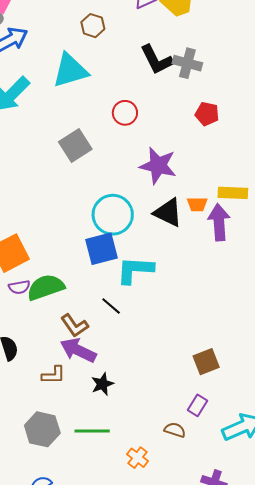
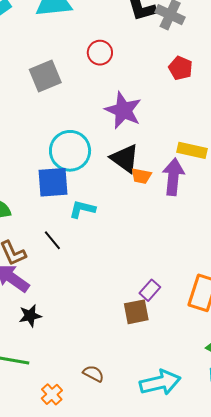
orange trapezoid: (197, 204) -> (141, 176), moved
cyan L-shape: (135, 270) -> (82, 209), size x0.7
purple rectangle: (197, 405) -> (150, 290), moved

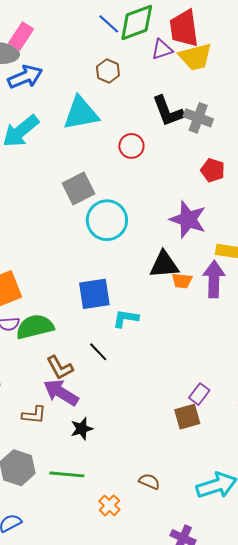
red circle: (100, 53) -> (131, 146), moved
purple star: (123, 110) -> (188, 219), moved
cyan circle: (70, 151) -> (107, 220), moved
black triangle: (125, 158) -> (164, 265), turned -36

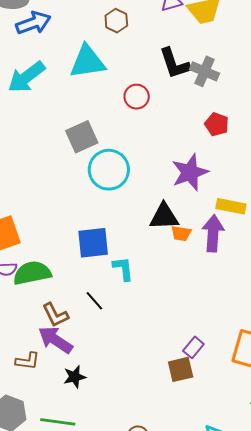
purple star: (188, 219) -> (190, 172), turned 30
cyan L-shape: (126, 318) -> (123, 269), turned 72

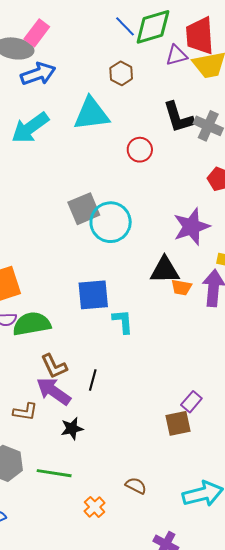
gray square: (82, 137) -> (84, 209), moved
black line: (94, 301) -> (93, 380), moved, turned 55

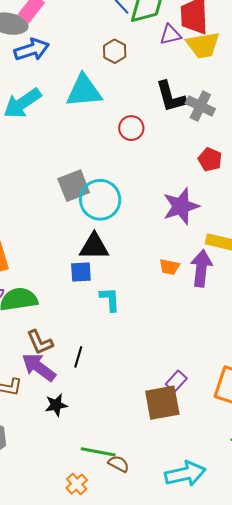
black triangle: (165, 270) -> (94, 247), moved
blue square: (93, 295) -> (81, 272), size x0.7
brown square: (178, 423) -> (162, 403), size x1.4
green line: (54, 473) -> (98, 452), moved

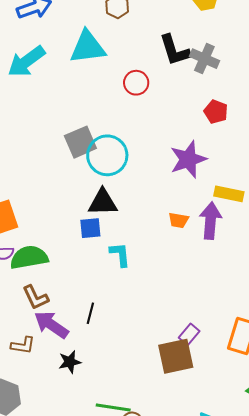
brown L-shape: (40, 342) -> (36, 297), moved

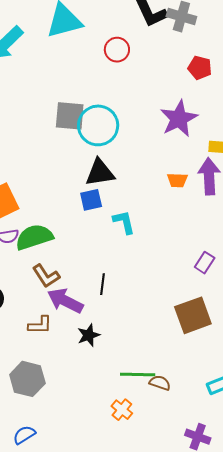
gray square: (80, 142) -> (70, 116), turned 36
purple rectangle: (189, 334) -> (205, 263), moved

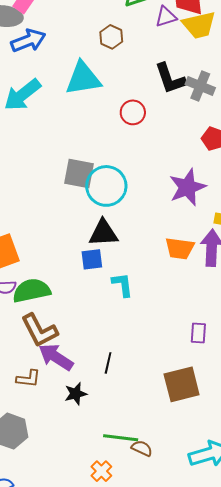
orange trapezoid: (177, 180) -> (180, 248), size x1.4
purple rectangle: (205, 263) -> (198, 333), turned -35
brown L-shape: (46, 276) -> (39, 330), size x1.4
black line: (102, 284) -> (108, 363), moved

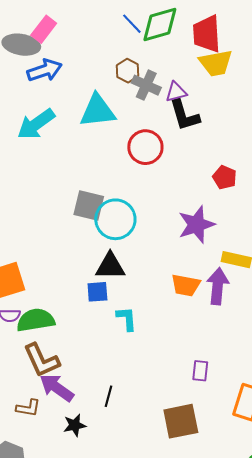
purple triangle: (166, 17) -> (176, 92), moved
gray cross: (200, 86) -> (146, 85), moved
red circle: (133, 112) -> (145, 147), size x1.4

